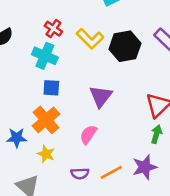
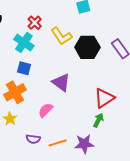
purple triangle: (101, 96) -> (61, 82), turned -42

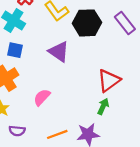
purple triangle: (61, 82) -> (59, 52), moved
purple semicircle: (33, 139) -> (17, 131), moved

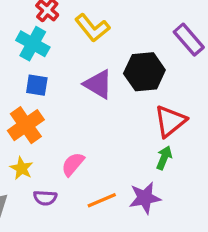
black hexagon: (87, 23) -> (144, 72), moved
pink semicircle: (42, 97) -> (73, 164), moved

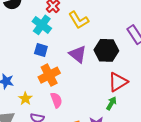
orange cross: (26, 125) -> (49, 75), moved
pink semicircle: (73, 164) -> (56, 100), turned 112

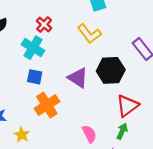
yellow L-shape: (79, 20) -> (89, 34), moved
pink semicircle: (56, 100) -> (89, 134), moved

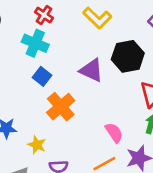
blue square: (35, 77) -> (42, 76), turned 35

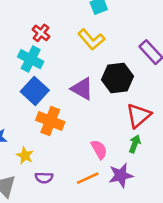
blue square: (42, 76) -> (35, 91), size x1.5
orange cross: (61, 107) -> (50, 121), turned -32

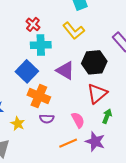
cyan cross: (31, 59) -> (41, 45), moved, turned -30
red triangle: (139, 116) -> (97, 94), moved
purple star: (121, 175) -> (95, 141), turned 30
purple semicircle: (44, 178) -> (47, 119), moved

